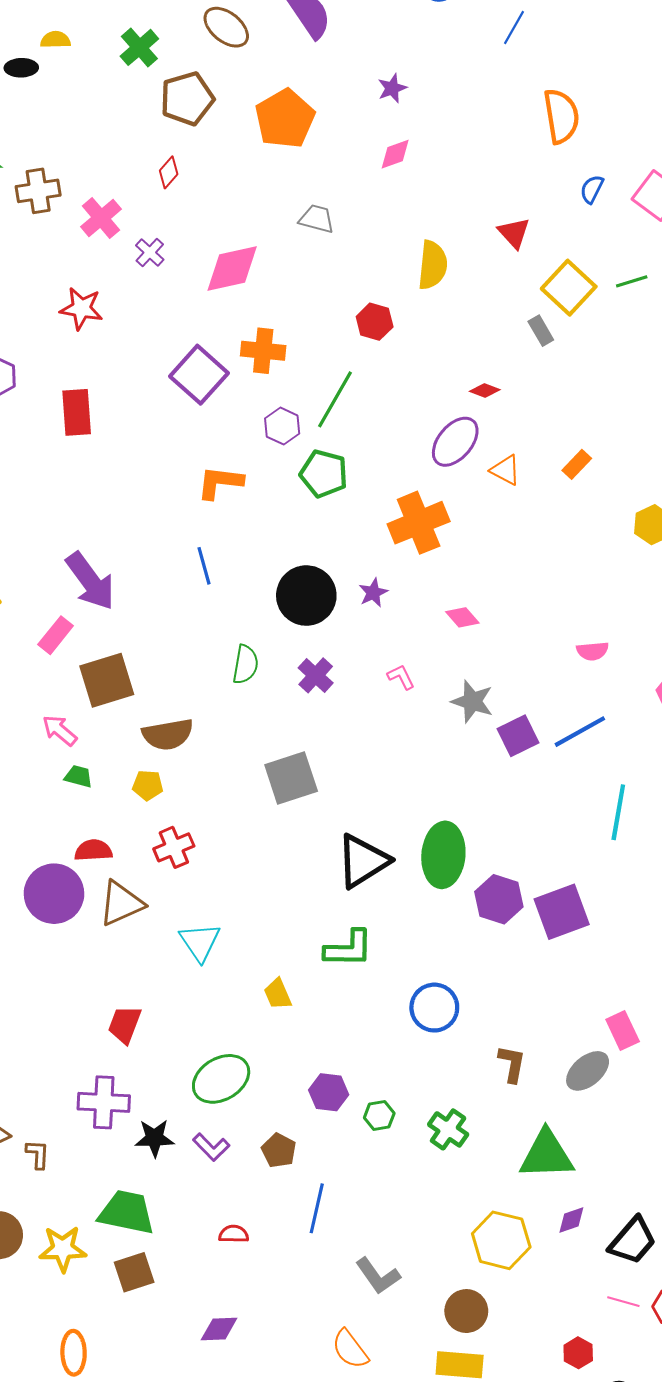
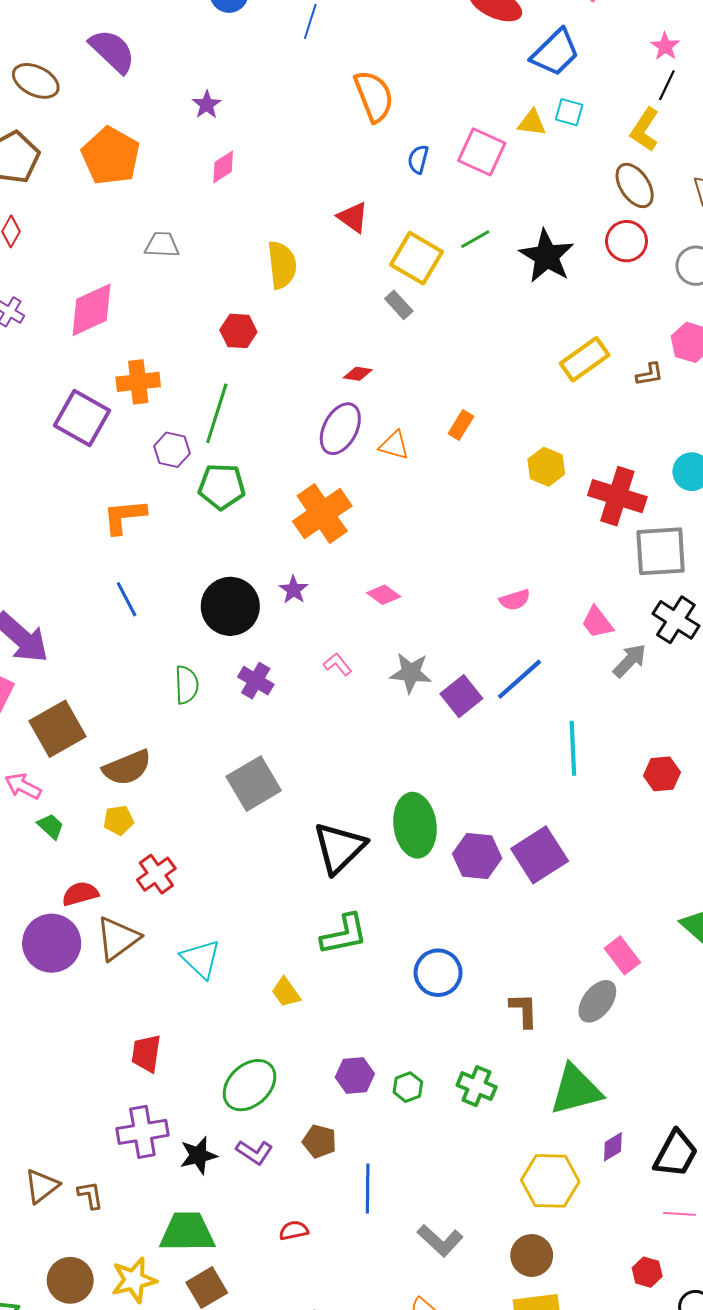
green trapezoid: (78, 776) -> (51, 826), turned 40

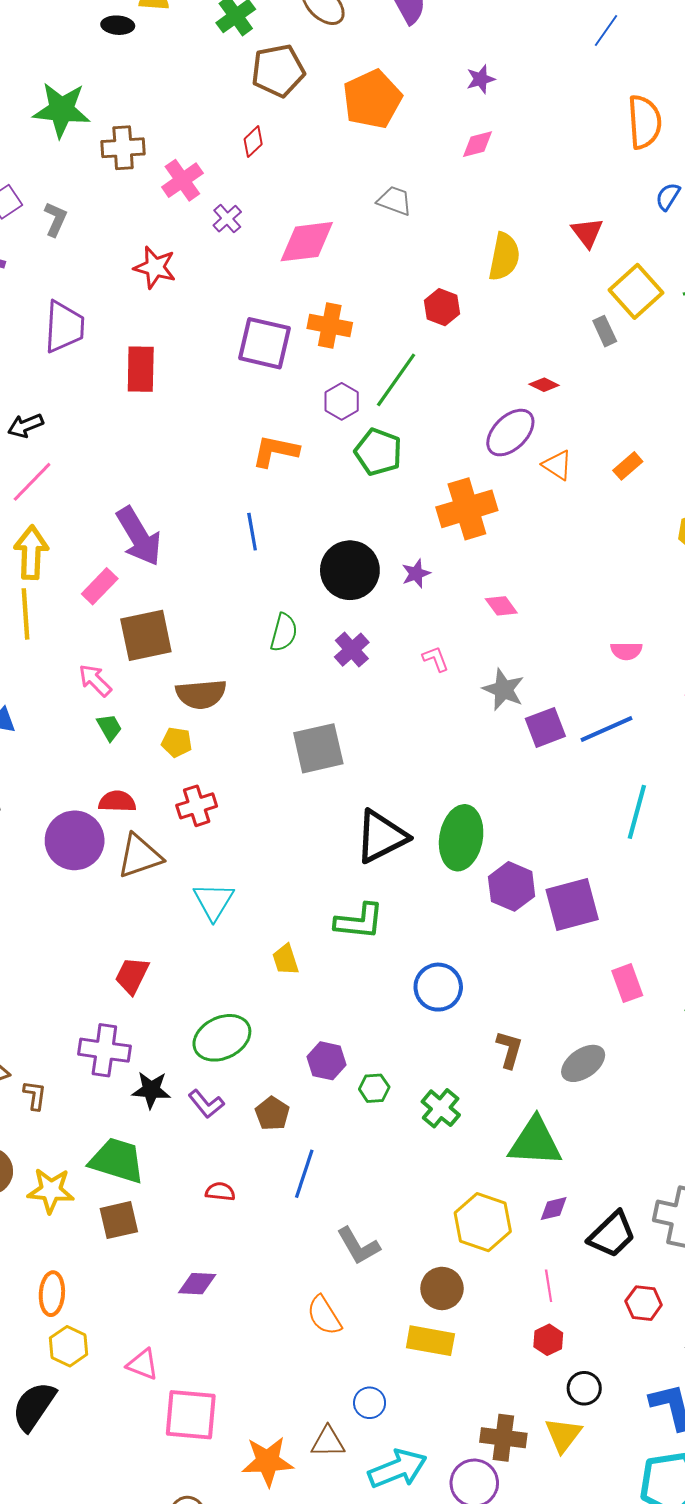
purple square: (82, 418) -> (265, 343), turned -34
pink rectangle: (622, 955) -> (627, 983), moved
pink line: (679, 1214) -> (549, 1286), moved, turned 60

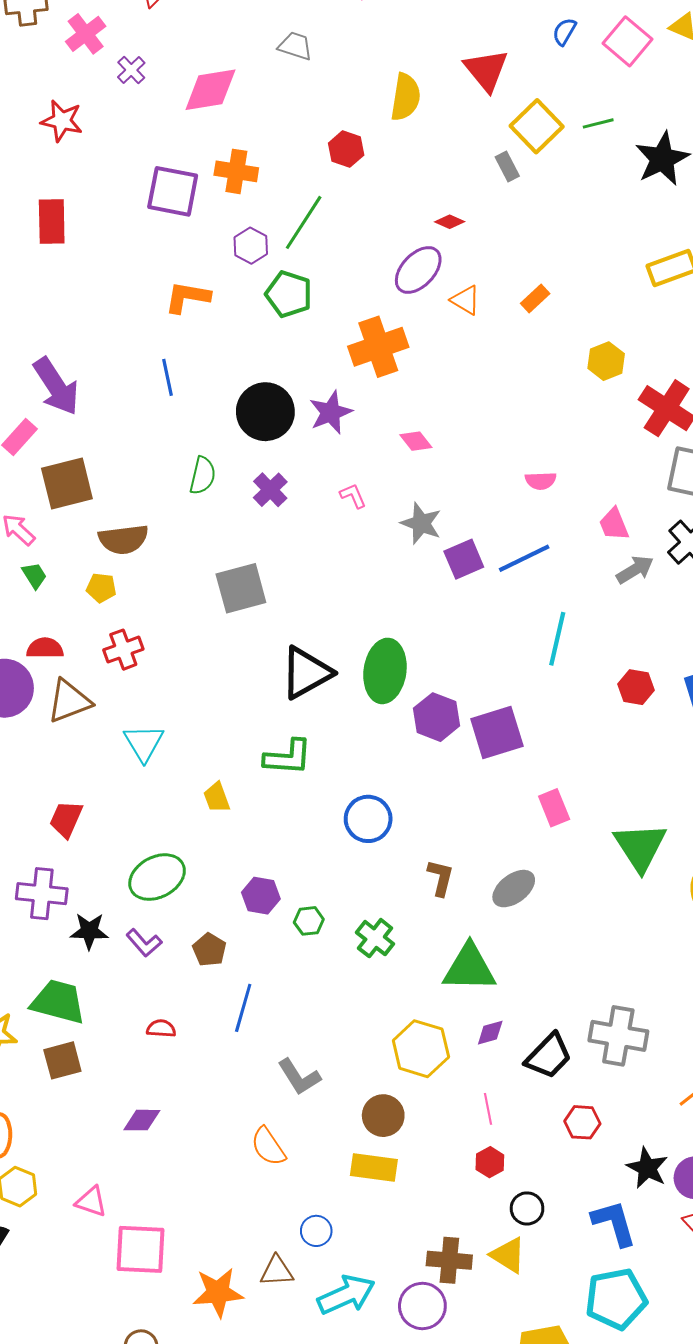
red triangle: (587, 233) -> (486, 70), size x1.4
purple star: (416, 574) -> (331, 412), size x1.5
yellow triangle: (563, 1435) -> (508, 1255), turned -33

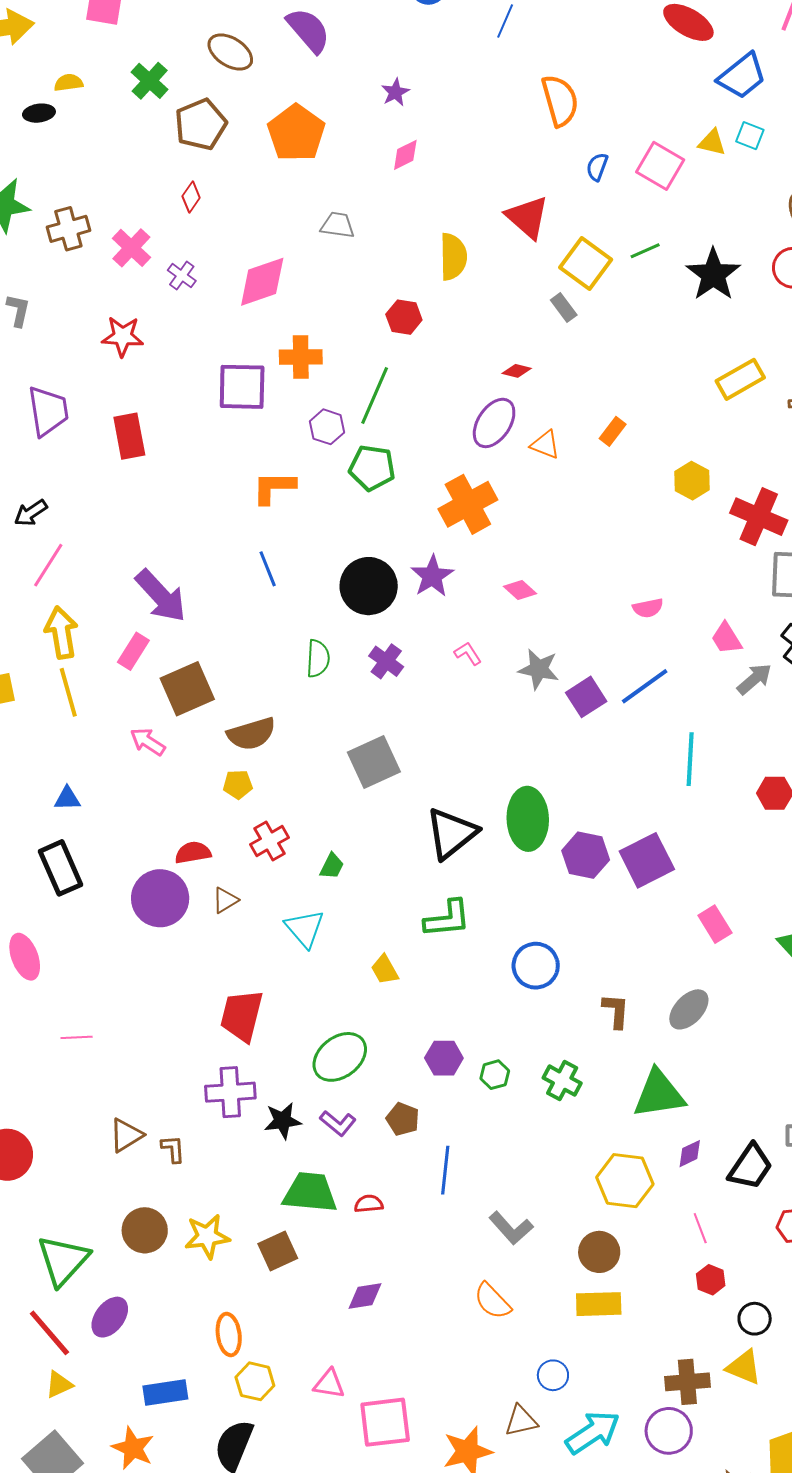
green trapezoid: (34, 576) -> (332, 866), moved, turned 68
brown triangle: (69, 701) -> (225, 900), size x0.6
red trapezoid: (66, 819) -> (242, 1016), size x1.4
green trapezoid: (58, 1002) -> (310, 1193), moved

